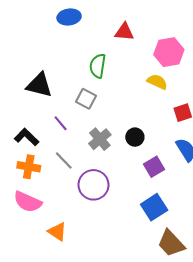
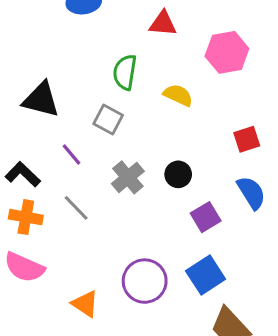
yellow semicircle: (157, 82) -> (178, 95), moved
purple circle: (93, 185) -> (145, 281), moved
orange triangle: (57, 232) -> (85, 304), moved

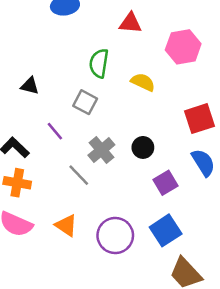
black triangle: (41, 100) -> (30, 86), size x0.6
red square: (247, 139) -> (199, 119), size x1.4
gray line: (76, 208) -> (79, 175), moved
orange triangle: (85, 304) -> (66, 225), moved

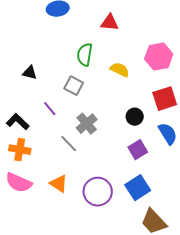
pink hexagon: (183, 47) -> (159, 57), moved
black circle: (143, 147) -> (135, 117), moved

